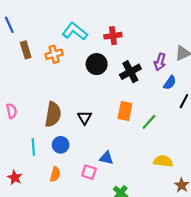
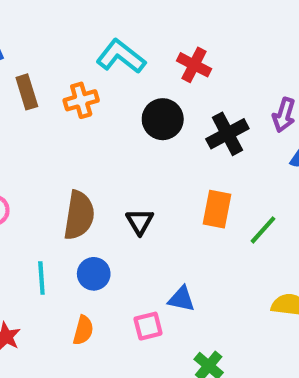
red cross: (113, 36) -> (194, 65), turned 35
pink square: (89, 172) -> (148, 326), turned -32

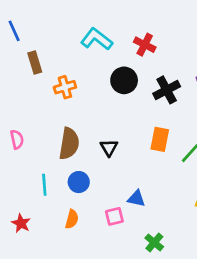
orange cross: (81, 100) -> (65, 87), moved

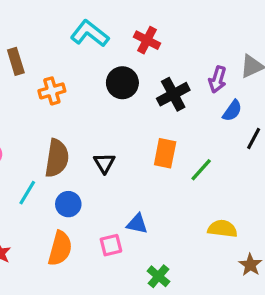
cyan line: (44, 185) -> (27, 193), moved, turned 35
orange semicircle: (72, 219) -> (60, 248), size x1.5

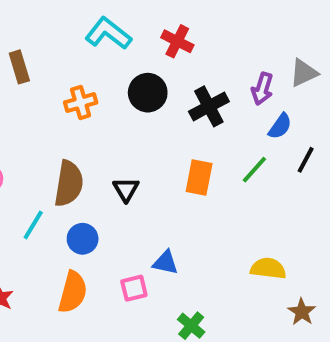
orange cross: (52, 91) -> (81, 103), moved
green line: (201, 170) -> (254, 170), moved

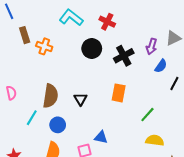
orange cross: (81, 103) -> (44, 46), moved, turned 35
green line: (254, 170) -> (147, 115), moved

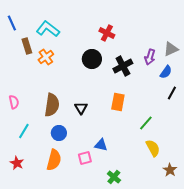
cyan L-shape: (71, 18) -> (48, 29), moved
orange cross: (44, 46) -> (46, 57), turned 35
blue semicircle: (161, 66) -> (166, 72), moved
cyan line: (32, 118) -> (24, 131), moved
yellow semicircle: (155, 140) -> (153, 148), turned 54

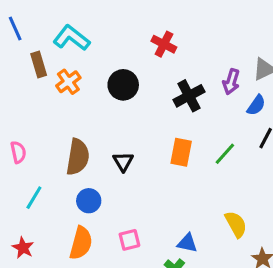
black circle: (92, 59) -> (123, 85), moved
green line: (146, 123) -> (225, 154), moved
blue triangle: (101, 145) -> (187, 243), moved

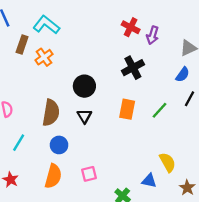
red cross: (164, 44) -> (131, 27), moved
brown rectangle: (39, 65) -> (22, 45), turned 36
purple arrow: (231, 82) -> (153, 35), moved
black circle: (123, 85) -> (84, 86), moved
blue triangle: (187, 243) -> (149, 181), moved

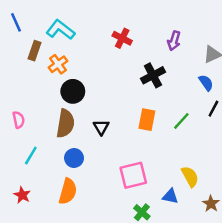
red cross: (131, 27) -> (122, 38), moved
blue semicircle: (183, 75) -> (206, 83), turned -70
black circle: (84, 86) -> (73, 91), moved
pink square: (89, 174) -> (133, 175), moved, size x1.6

